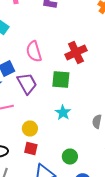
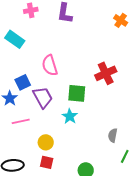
red cross: (76, 52) -> (106, 73), moved
cyan star: (63, 112) -> (70, 116), moved

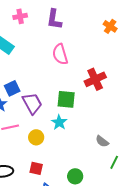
pink semicircle: (50, 65) -> (60, 54), moved
gray semicircle: (113, 135) -> (102, 141), turned -64
yellow circle: (46, 142) -> (36, 137), moved

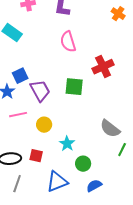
cyan star: (59, 122) -> (67, 144), moved
gray semicircle: (102, 141) -> (110, 129), size x1.5
red square: (36, 168) -> (36, 156), moved

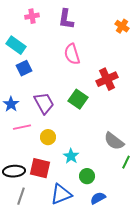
blue square: (20, 76) -> (24, 68), moved
green square: (74, 87) -> (78, 99), turned 30
red square: (36, 156) -> (40, 168), size x1.5

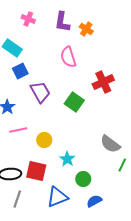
pink cross: (32, 16) -> (28, 19), turned 32
orange cross: (122, 26) -> (86, 29), moved
purple trapezoid: (44, 103) -> (40, 92), moved

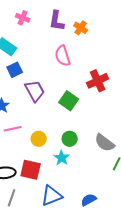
green circle: (83, 179) -> (70, 139), moved

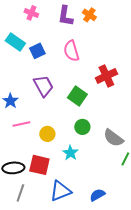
orange cross: (81, 28) -> (89, 15), moved
blue square: (15, 70) -> (37, 51), moved
green circle: (70, 139) -> (82, 127), moved

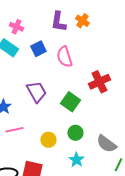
pink cross: (31, 13) -> (16, 27), moved
blue square: (37, 51) -> (38, 49), moved
yellow circle: (47, 134) -> (48, 140), moved
cyan star: (70, 153) -> (76, 160), moved

